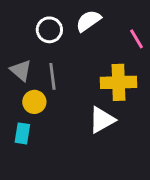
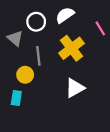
gray triangle: (21, 70) -> (15, 38), moved
yellow cross: (118, 82) -> (72, 48), moved, turned -35

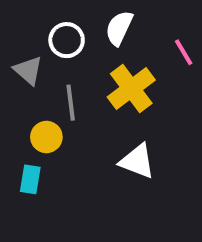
white semicircle: (65, 15) -> (119, 28), turned -30
white triangle: (75, 88) -> (137, 161), turned 50

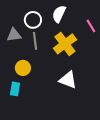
gray triangle: (28, 70) -> (14, 35), turned -49
gray line: (71, 103) -> (35, 41), moved

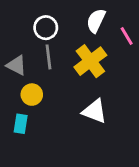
white semicircle: (59, 14) -> (96, 21), moved
gray triangle: (14, 35) -> (16, 65), moved, turned 35

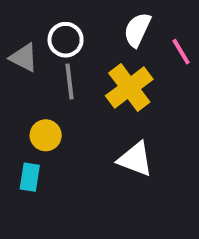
gray triangle: (16, 65) -> (24, 58), moved

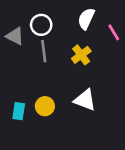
yellow cross: (129, 87) -> (81, 55), size x0.7
yellow circle: (46, 135) -> (45, 106), moved

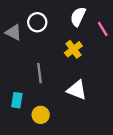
gray line: (44, 51) -> (40, 73), moved
yellow circle: (45, 106) -> (41, 115), moved

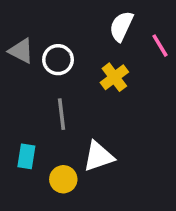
white circle: (37, 22) -> (58, 60), moved
white triangle: (77, 90) -> (98, 156), moved, turned -40

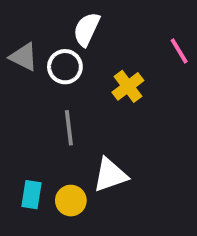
white semicircle: (121, 26) -> (87, 29), moved
cyan rectangle: (26, 156) -> (31, 195), moved

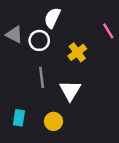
white triangle: (110, 175) -> (70, 90), moved, turned -40
yellow circle: (71, 201) -> (53, 121), moved

